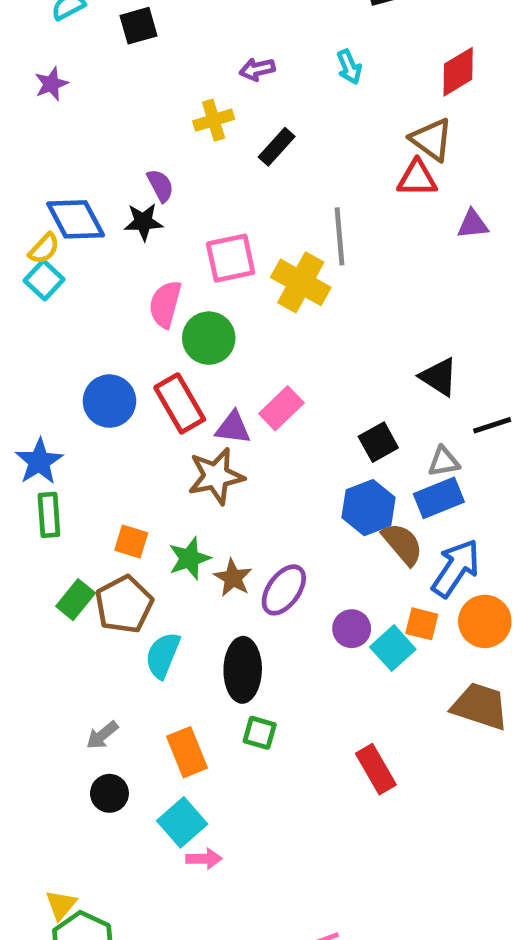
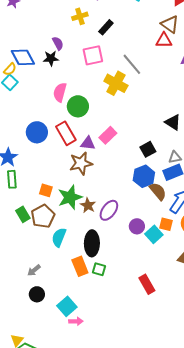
gray line: (340, 236) -> (132, 64), turned -35
pink square: (231, 258) -> (93, 55), moved
green star: (189, 558) -> (70, 197), size x1.4
green rectangle: (76, 600) -> (23, 214), turned -70
orange rectangle: (187, 752) -> (80, 266), moved

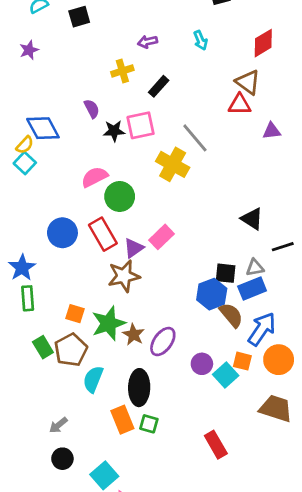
black star: (51, 58) -> (114, 131), moved
pink semicircle: (60, 92) -> (95, 177), turned 48
purple triangle: (88, 143) -> (134, 248), turned -42
black square: (148, 149) -> (226, 273), moved, turned 35

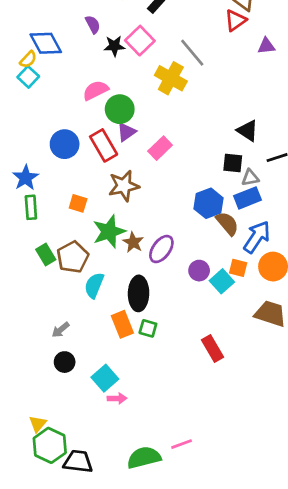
red triangle: (240, 104) -> (235, 20), turned -35
pink square: (141, 125) -> (140, 41), turned -32
purple triangle: (134, 248) -> (126, 132), moved
black square: (226, 273) -> (233, 163), moved
orange square: (75, 314) -> (78, 203), moved

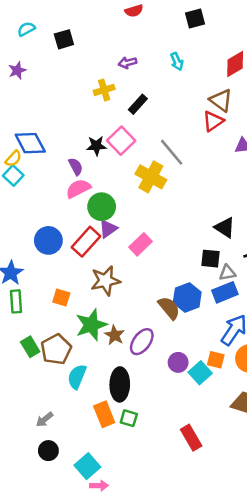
purple semicircle: (93, 24) -> (76, 166), moved
red rectangle: (104, 145) -> (86, 242), turned 72
brown semicircle: (227, 223) -> (169, 308), moved

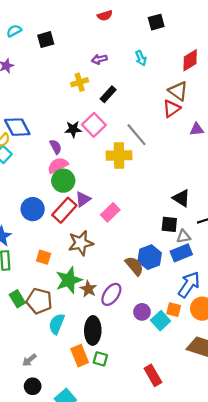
yellow cross: (151, 177) -> (119, 155), turned -30
green circle: (102, 207) -> (63, 181), moved
brown pentagon: (56, 349) -> (39, 301), turned -30

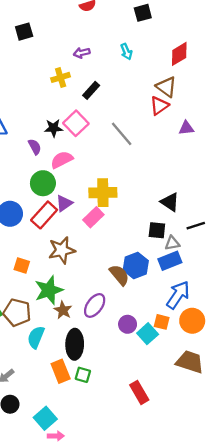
yellow cross: (119, 155) -> (103, 193), moved
pink semicircle: (58, 165) -> (62, 160), moved
brown star: (88, 289) -> (63, 310), moved

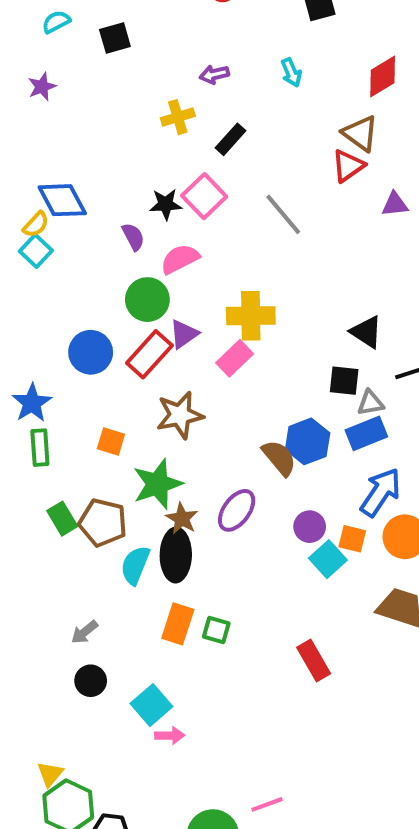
purple circle: (128, 324) -> (310, 527), moved
black ellipse: (75, 344) -> (176, 555), moved
orange rectangle: (61, 371) -> (178, 624), turned 40

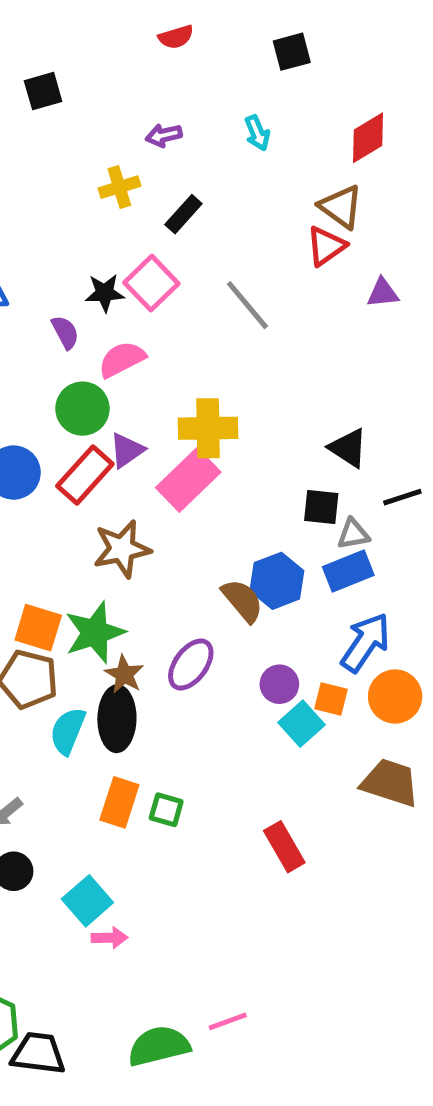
pink rectangle: (235, 358) -> (188, 480), size x1.4
orange square: (111, 441) -> (38, 628), moved, size x1.4

